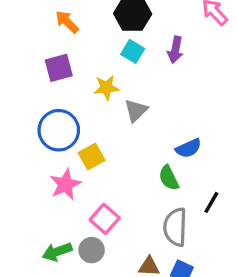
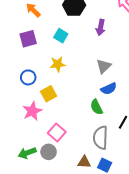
cyan square: (133, 51) -> (61, 36), moved
yellow star: (106, 88) -> (58, 64), moved
gray triangle: (136, 111) -> (104, 66), moved
blue circle: (59, 130) -> (28, 77), size x0.6

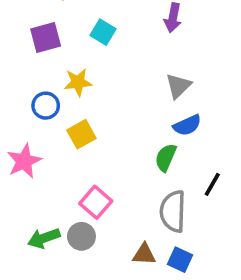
yellow star: (58, 64) -> (78, 82), moved
green semicircle: (96, 107) -> (166, 158), turned 49
pink star: (32, 111) -> (24, 161), moved

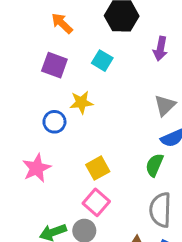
purple square: (46, 37) -> (54, 65), turned 35
yellow square: (81, 134) -> (98, 168), moved

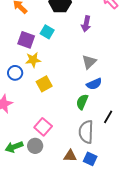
purple square: (54, 65) -> (26, 40), moved
yellow square: (98, 168) -> (44, 84), moved

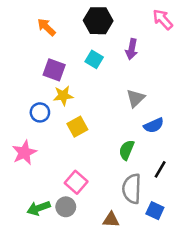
cyan square: (47, 32) -> (94, 59), moved
blue semicircle: (94, 84) -> (154, 125), moved
blue square: (90, 159) -> (155, 211), moved

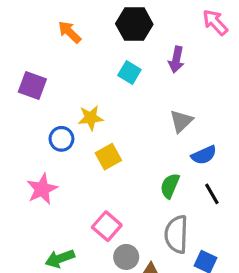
purple square: (54, 70) -> (32, 85), moved
black line: (160, 169) -> (212, 194), moved, turned -60
gray circle: (66, 207) -> (126, 257), moved

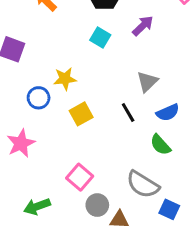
purple arrow: (176, 60) -> (143, 26), turned -145
green semicircle: (170, 186) -> (160, 145), moved, turned -65
black line: (212, 194) -> (128, 112), moved
gray semicircle: (176, 234) -> (143, 184), turned -60

